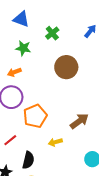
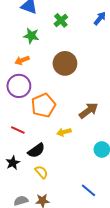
brown circle: (66, 67) -> (65, 63), moved
red line: (10, 140) -> (18, 130), turned 64
black semicircle: (28, 160) -> (36, 150), turned 42

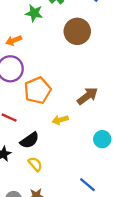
green star: (31, 36) -> (34, 13), moved
brown circle: (65, 63) -> (77, 31), moved

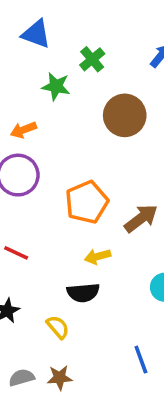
orange pentagon: (38, 90) -> (87, 202), moved
black semicircle: (30, 140) -> (83, 293), moved, turned 30
blue line: (87, 185) -> (141, 360), turned 30

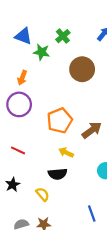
blue triangle: (36, 34) -> (23, 36), moved
orange arrow: (23, 130) -> (22, 78), turned -48
yellow arrow: (98, 256) -> (66, 153), turned 40

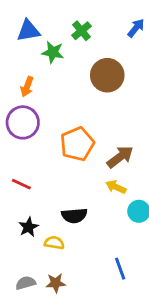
blue triangle: (23, 36) -> (28, 31), turned -30
yellow arrow: (66, 153) -> (116, 187), moved
black star: (13, 185) -> (28, 227), moved
yellow semicircle: (43, 194) -> (54, 243), turned -40

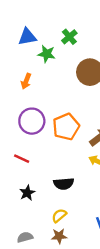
purple circle: (23, 122) -> (32, 121), moved
yellow semicircle: (54, 243) -> (59, 216), moved, turned -49
brown star: (56, 283) -> (59, 236), moved

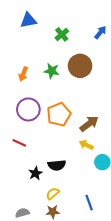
blue triangle: (27, 37) -> (28, 20), moved
green star: (47, 54) -> (52, 71), moved
black star: (27, 193) -> (35, 173), moved

